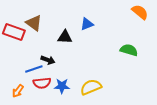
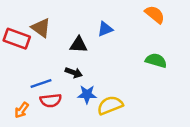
orange semicircle: (140, 12) -> (155, 14), moved
black arrow: (48, 60) -> (74, 73), moved
blue star: (62, 86) -> (87, 94), moved

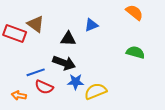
black arrow: (74, 73) -> (64, 63), size x1.5
red semicircle: (51, 100) -> (44, 87), turned 30
orange arrow: (22, 110) -> (19, 95), turned 64

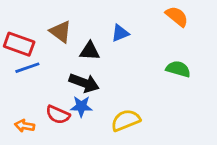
brown triangle: (36, 24) -> (61, 32), moved
blue line: (36, 72) -> (27, 68), moved
blue star: (76, 82) -> (81, 106), moved

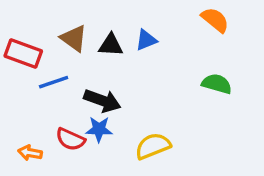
black triangle: (90, 51) -> (111, 45), moved
blue line: (27, 68) -> (54, 82), moved

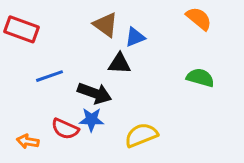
brown triangle: (74, 38) -> (105, 25), moved
black triangle: (111, 45) -> (119, 64), moved
red rectangle: (23, 54) -> (22, 29), moved

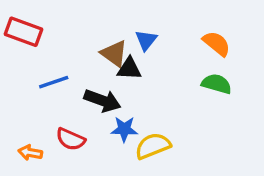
orange semicircle: (199, 19) -> (217, 44), moved
brown triangle: (105, 25) -> (114, 54), moved
blue triangle: (135, 37) -> (146, 40), turned -30
blue star: (91, 120) -> (124, 129), moved

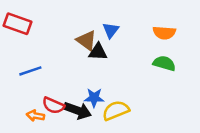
orange semicircle: (217, 44) -> (164, 33), turned 145
blue line: (54, 82) -> (30, 71), moved
black arrow: (102, 101) -> (78, 111), moved
orange arrow: (30, 153) -> (35, 116), moved

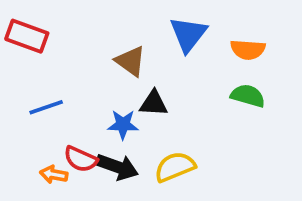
blue triangle: (111, 30) -> (188, 34), moved, size x1.5
black triangle: (98, 52) -> (154, 103), moved
blue star: (94, 98) -> (123, 125), moved

